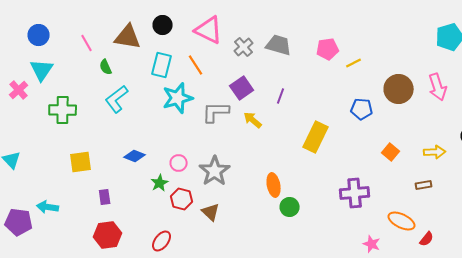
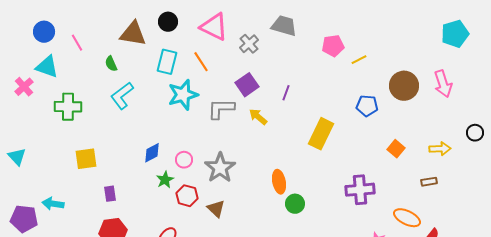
pink line: (87, 43) -> (77, 43), moved
gray trapezoid: (279, 45) -> (284, 26), moved
cyan triangle: (42, 70) -> (47, 67), turned -45
blue diamond: (135, 156) -> (152, 153), moved, turned -50

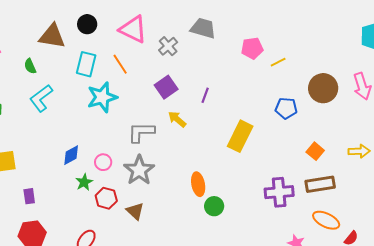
gray L-shape: (221, 109) -> (141, 132), moved
brown rectangle: (429, 182) -> (320, 184), moved, size x1.8

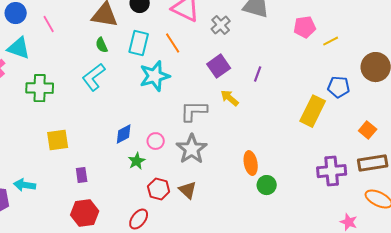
green semicircle: (30, 66) -> (102, 45), moved
yellow rectangle: (240, 136) -> (313, 111), moved
red hexagon: (106, 198) -> (159, 189), moved

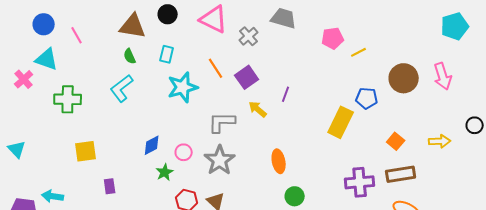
cyan rectangle: (139, 43) -> (167, 54), size x0.7
orange line: (173, 43) -> (216, 68), moved
purple line: (258, 74) -> (286, 94), moved
orange ellipse: (251, 163) -> (279, 161), moved

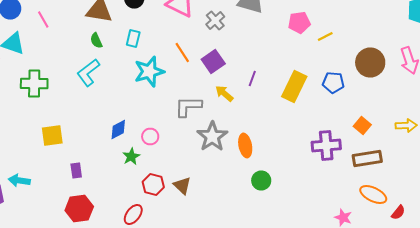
yellow rectangle: (341, 122) -> (294, 86), moved
gray star: (220, 160) -> (212, 136), moved
purple cross: (360, 182) -> (326, 146), moved

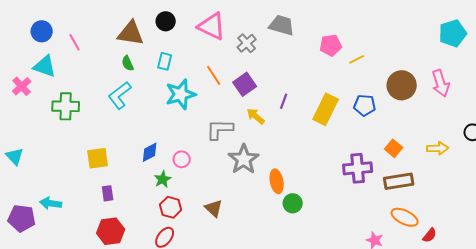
yellow square: (52, 136) -> (98, 158), moved
orange ellipse: (245, 146) -> (277, 181), moved
red hexagon: (153, 184) -> (171, 207), moved

